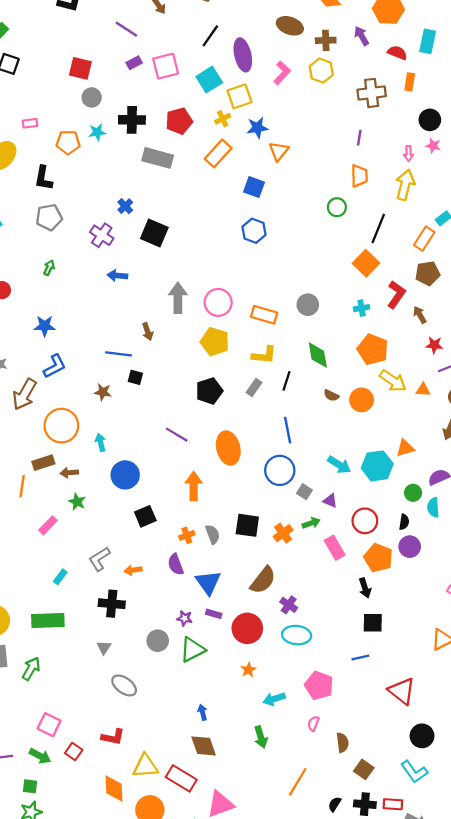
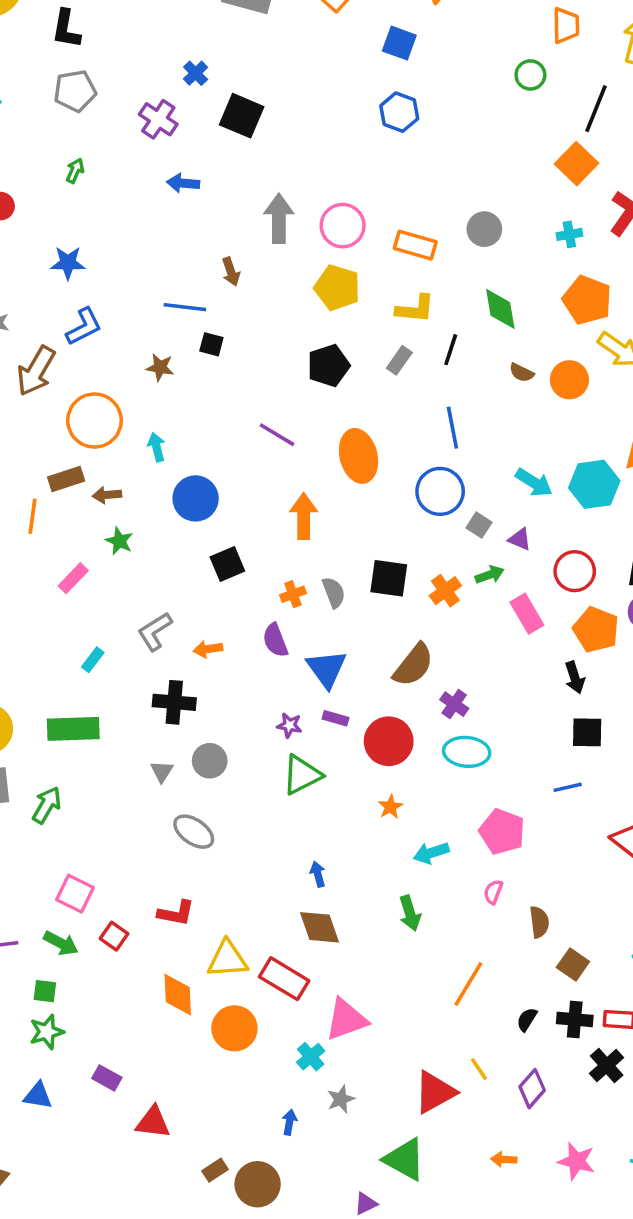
gray circle: (158, 641) -> (210, 761), moved

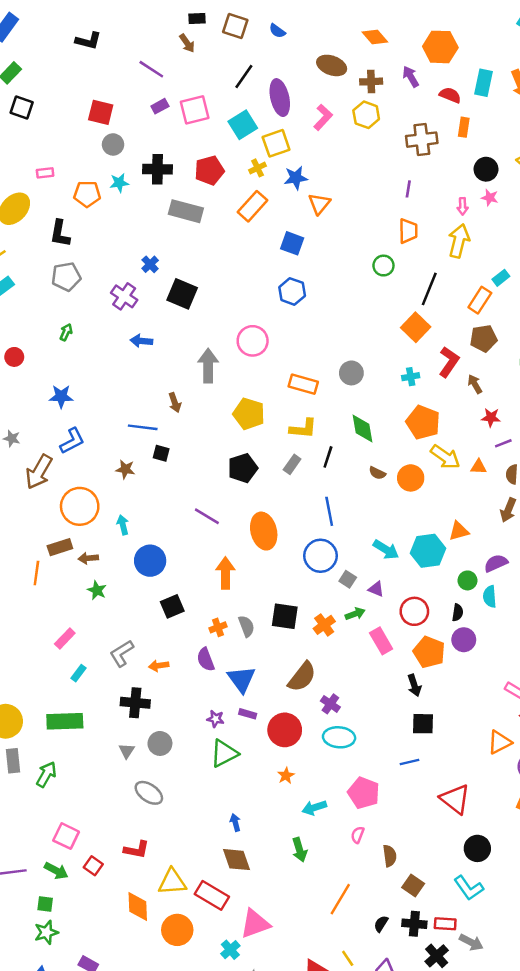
pink circle: (343, 226) -> (253, 341), moved
pink rectangle: (73, 578) -> (65, 638), moved

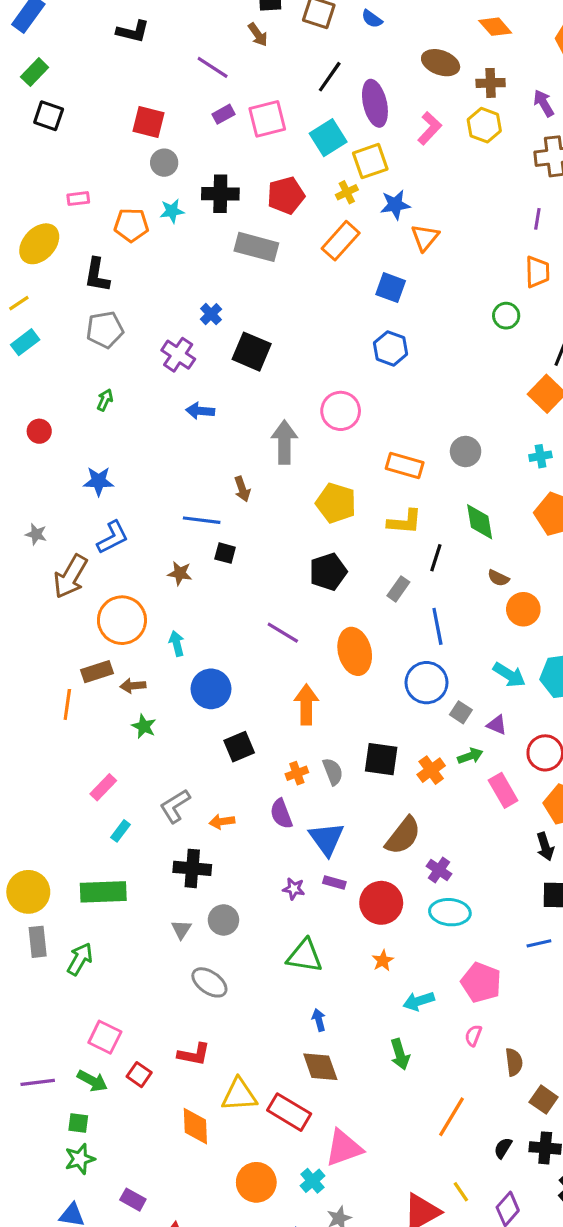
purple arrow: (411, 77) -> (544, 103), moved
gray rectangle: (292, 464) -> (398, 589), moved
orange circle: (411, 478) -> (523, 609), moved
green triangle: (224, 753) -> (305, 956), moved, turned 36
orange circle: (177, 930) -> (256, 1182), moved

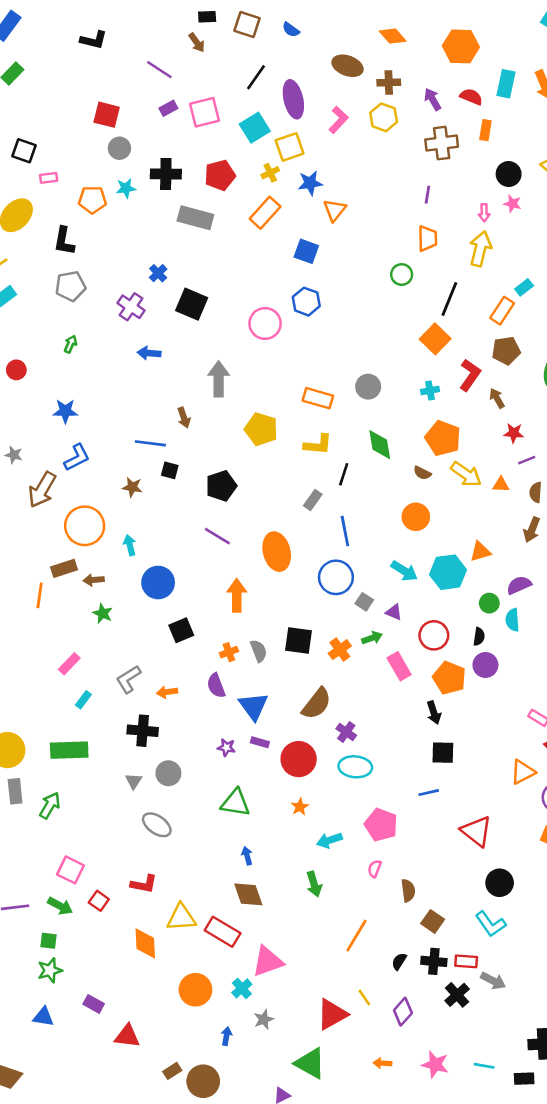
black square: (49, 116) -> (24, 151), moved
pink circle: (341, 411) -> (265, 323), moved
black pentagon: (328, 572) -> (221, 486), moved
brown semicircle: (498, 578) -> (422, 473), moved

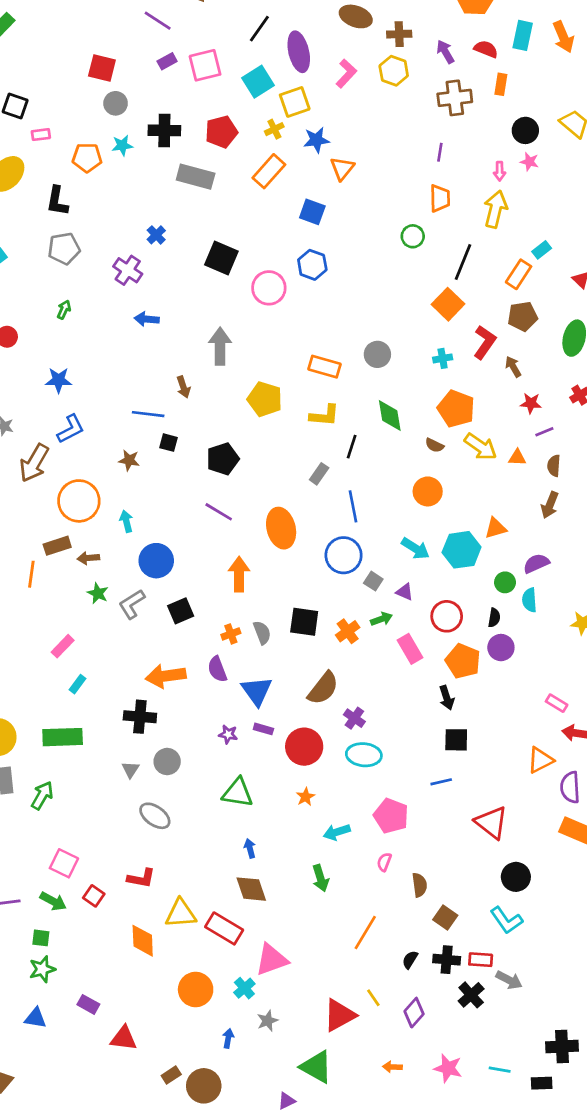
black square: (192, 304) -> (221, 258), moved
gray L-shape: (128, 679) -> (132, 604), moved
orange arrow: (167, 692) -> (166, 676), size x1.8

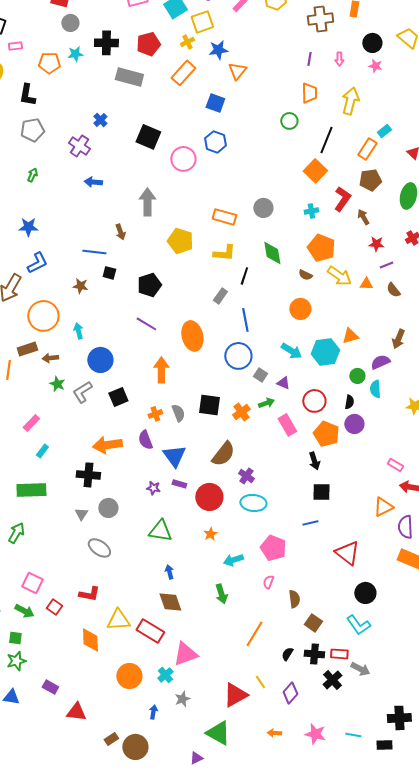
pink arrow: (500, 171) -> (339, 59), moved
brown semicircle: (554, 466) -> (393, 290), turned -42
brown arrow: (550, 505) -> (398, 339), moved

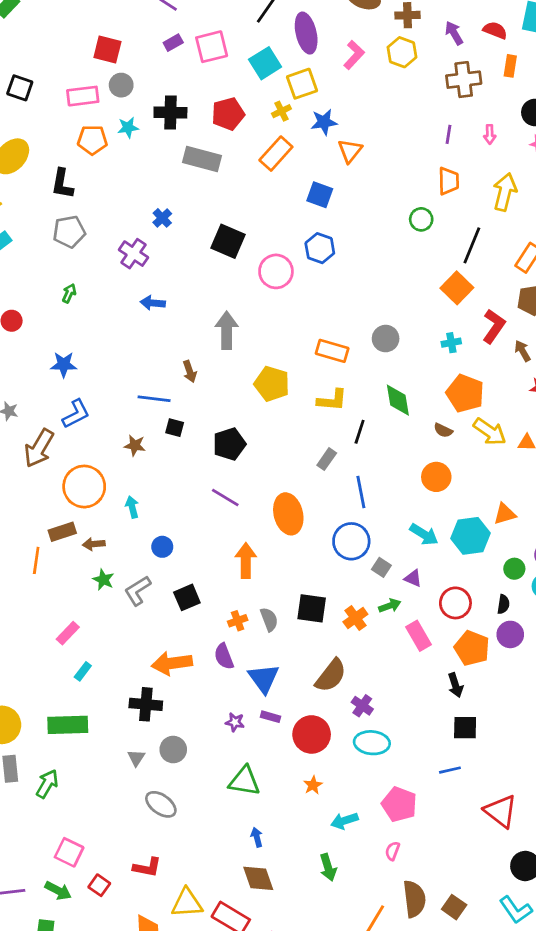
pink rectangle: (15, 46) -> (83, 96), moved, size x1.6
blue circle: (100, 360) -> (162, 547), size x0.6
brown semicircle: (294, 599) -> (414, 899), moved, size x1.5

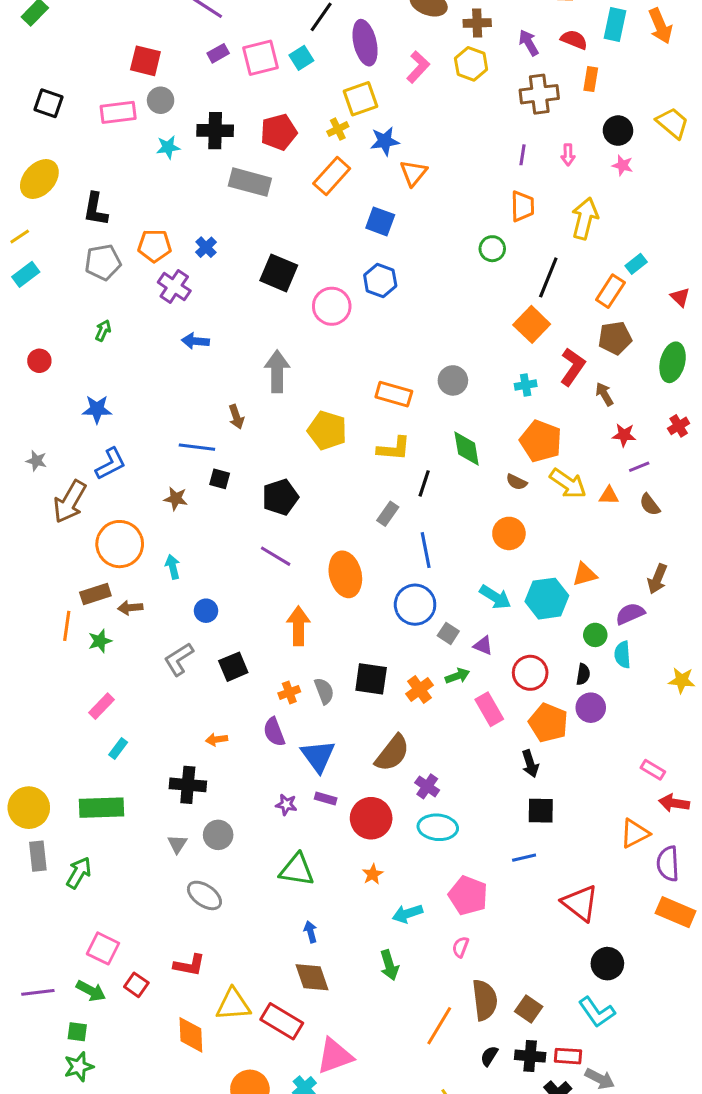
cyan square: (265, 63) -> (301, 58), moved, size x0.7
orange pentagon: (92, 140) -> (154, 246), moved
green star: (103, 580) -> (100, 641), moved, turned 30
orange arrow: (172, 663) -> (217, 739), size x0.5

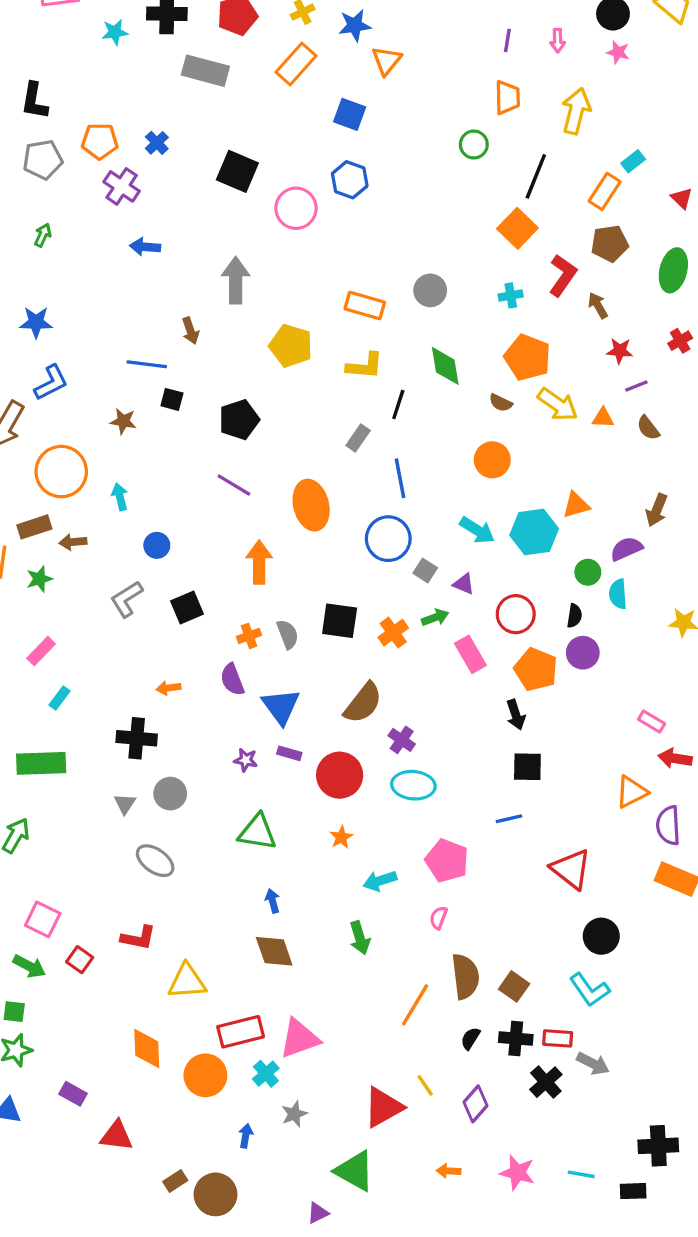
red rectangle: (282, 1021) -> (241, 1032), moved, turned -45
orange diamond: (191, 1035) -> (147, 1049), moved

